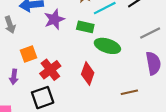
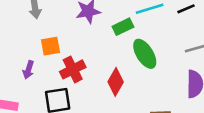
green rectangle: (85, 27) -> (123, 27), turned -49
green ellipse: (107, 46) -> (145, 54), turned 30

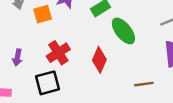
orange square: (50, 46) -> (43, 14), moved

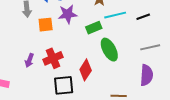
purple arrow: (17, 58) -> (29, 60), moved
black square: (47, 83) -> (64, 85), moved

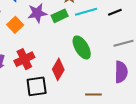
orange square: (46, 25) -> (15, 25), turned -35
green rectangle: (94, 28) -> (60, 16), moved

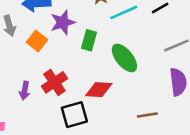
green rectangle: (60, 16) -> (89, 40), moved, turned -42
red diamond: (58, 69) -> (99, 90), turned 70

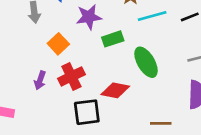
green rectangle: (89, 40) -> (113, 39), turned 48
orange square: (37, 41) -> (58, 44), moved

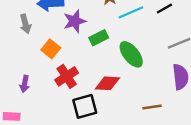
purple arrow: (40, 80) -> (25, 84), moved

